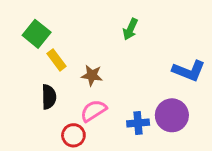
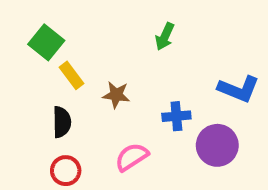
pink semicircle: (93, 111) -> (132, 157), moved
blue cross: (138, 123) -> (176, 116), moved
red circle: (73, 135) -> (66, 171), moved

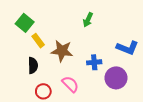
brown star: (116, 95) -> (62, 51), size x1.5
pink semicircle: (132, 157) -> (70, 84), turned 78
red circle: (66, 171) -> (43, 91), moved

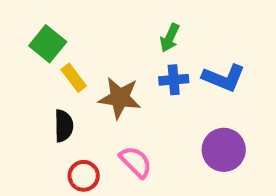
blue L-shape: (127, 48) -> (224, 78), moved
blue cross: (94, 62) -> (174, 80), moved

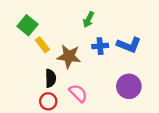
green arrow: (170, 38) -> (89, 20), moved
black semicircle: (64, 126) -> (51, 78), moved

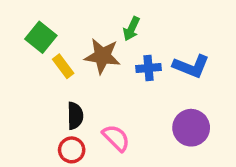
brown star: (69, 56) -> (102, 56), moved

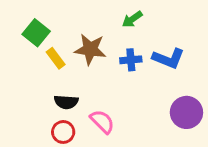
green arrow: (131, 29) -> (132, 19), moved, turned 30
black semicircle: (75, 116) -> (66, 102), turned 95
purple circle: (191, 128) -> (186, 112), moved

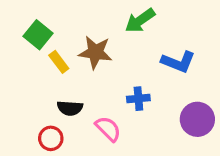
green arrow: (132, 19) -> (140, 20), size x1.4
blue cross: (131, 60) -> (138, 99), moved
red circle: (63, 132) -> (51, 138), moved

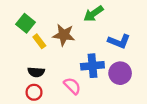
blue cross: (138, 99) -> (92, 66), size x1.5
black semicircle: (70, 108) -> (36, 72), moved
purple circle: (197, 119) -> (120, 73), moved

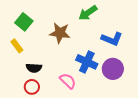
yellow rectangle: (39, 41) -> (17, 46), moved
blue cross: (92, 66) -> (87, 62), turned 30

